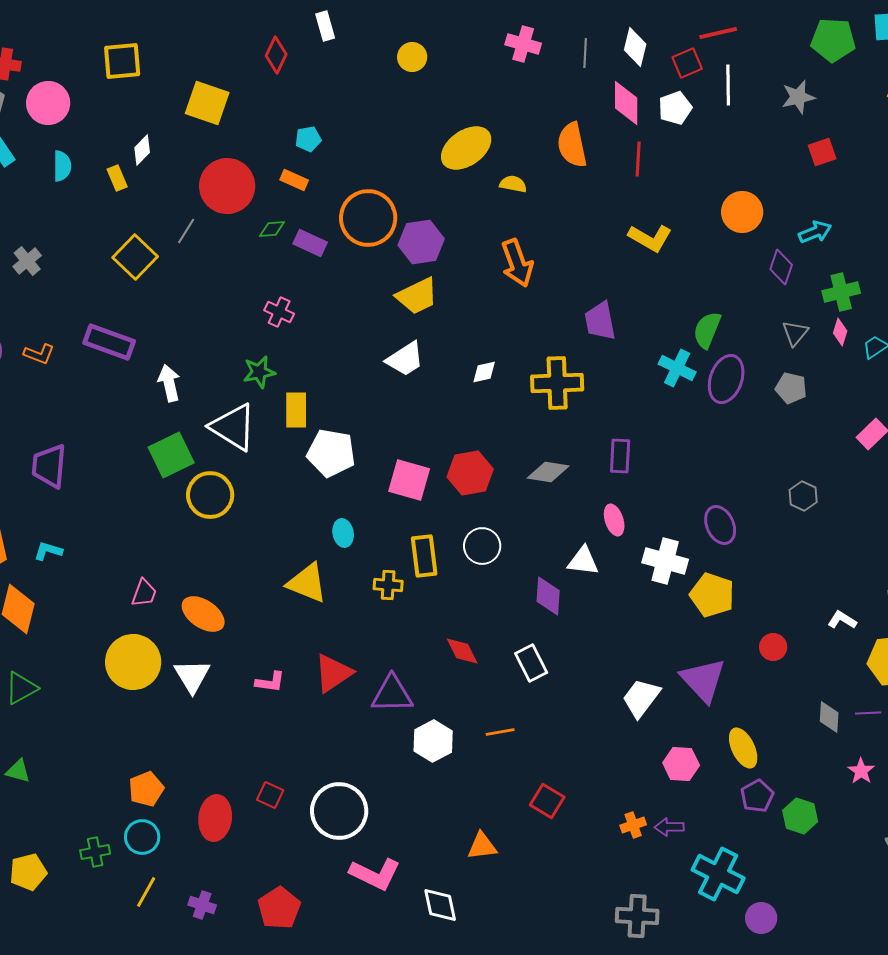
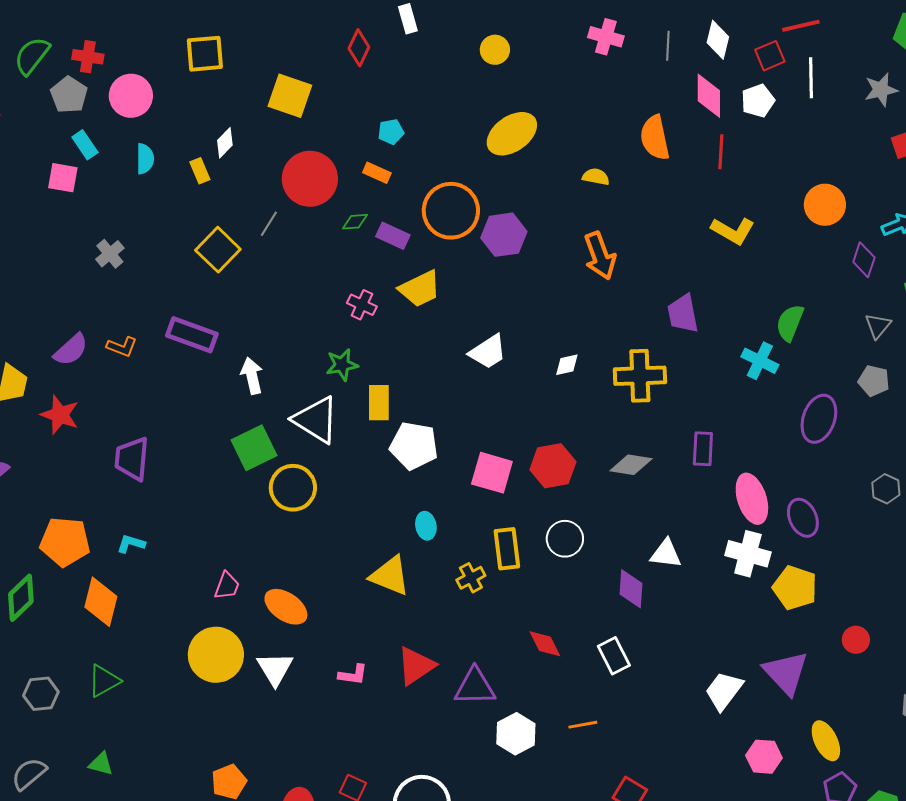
yellow ellipse: (466, 148) -> (512, 134), moved
yellow trapezoid: (417, 296) -> (420, 289), moved
purple ellipse: (726, 379) -> (819, 419), moved
pink ellipse: (614, 520) -> (752, 499), moved, size x1.6
yellow cross: (388, 585) -> (471, 578), turned -32

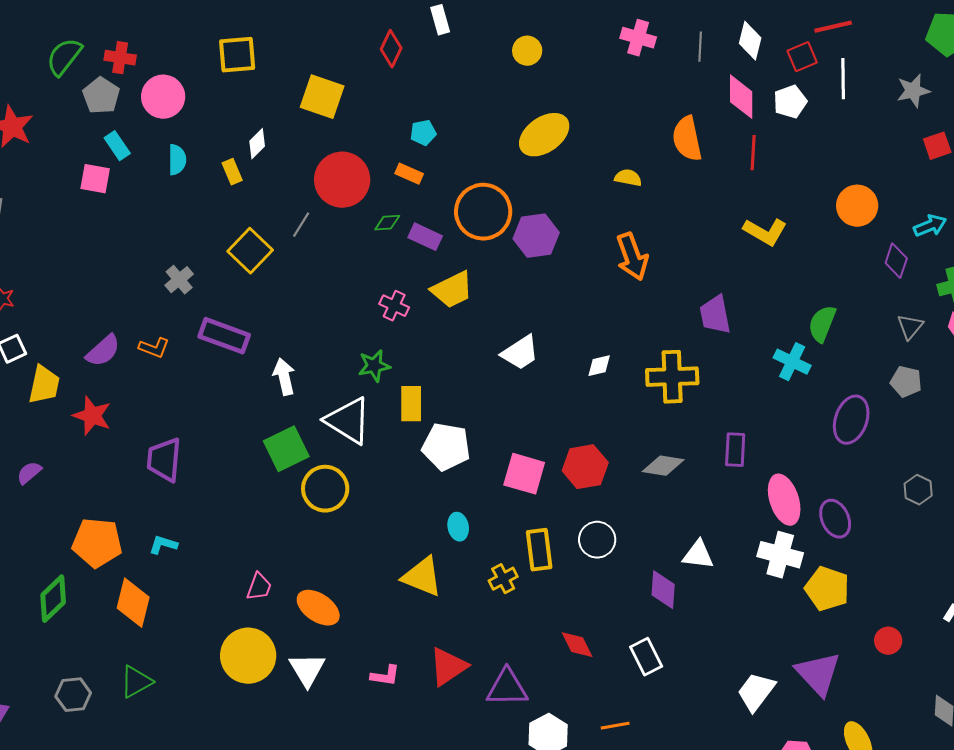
gray cross: (110, 254) -> (179, 280), moved

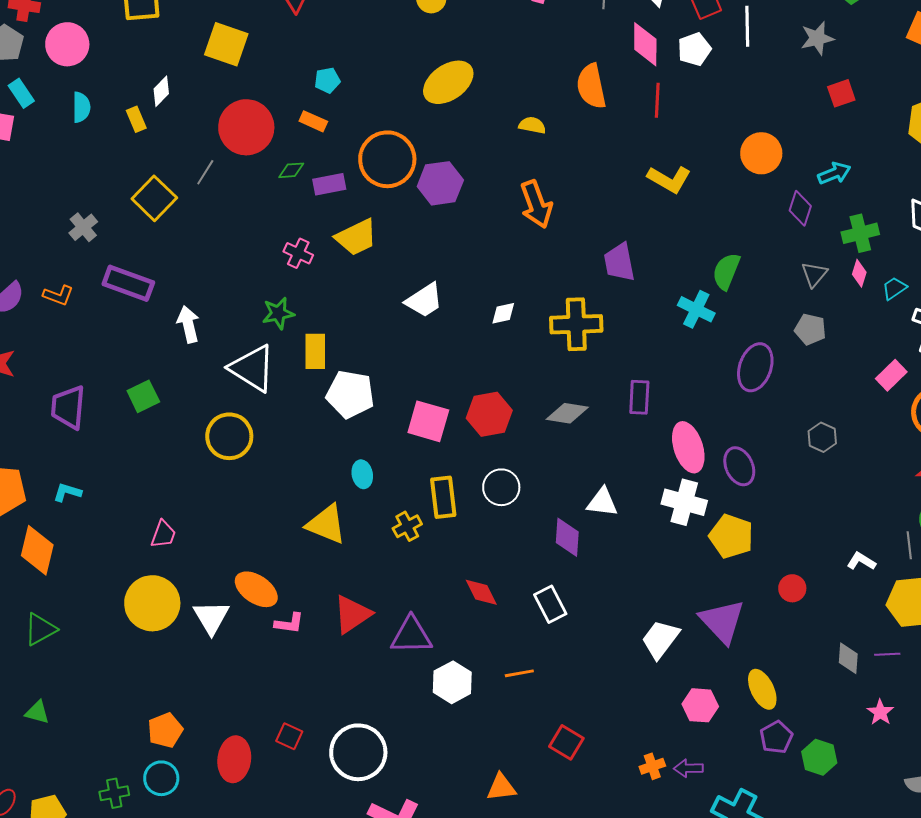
purple rectangle: (425, 237) -> (329, 184), turned -36
green square: (286, 449) -> (143, 396), moved, size x0.7
orange ellipse: (318, 608) -> (256, 589), moved

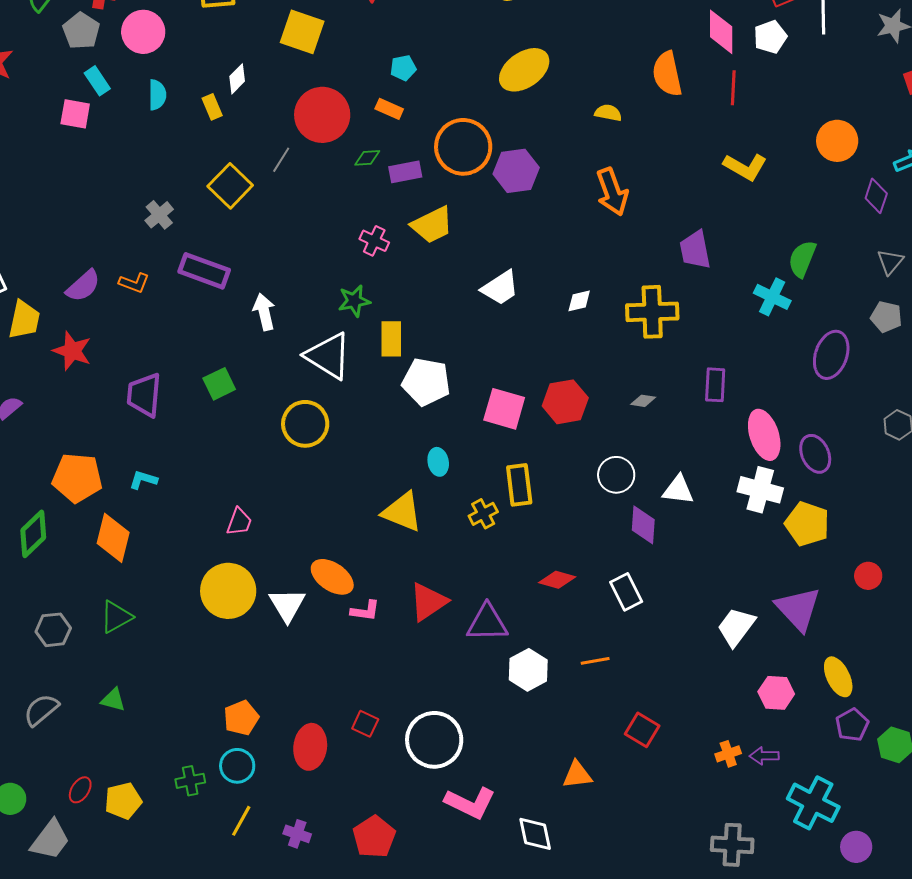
gray diamond: (567, 413) -> (643, 401), size x0.6
white circle: (501, 487) -> (616, 475), moved
red diamond: (481, 592) -> (557, 580), turned -48

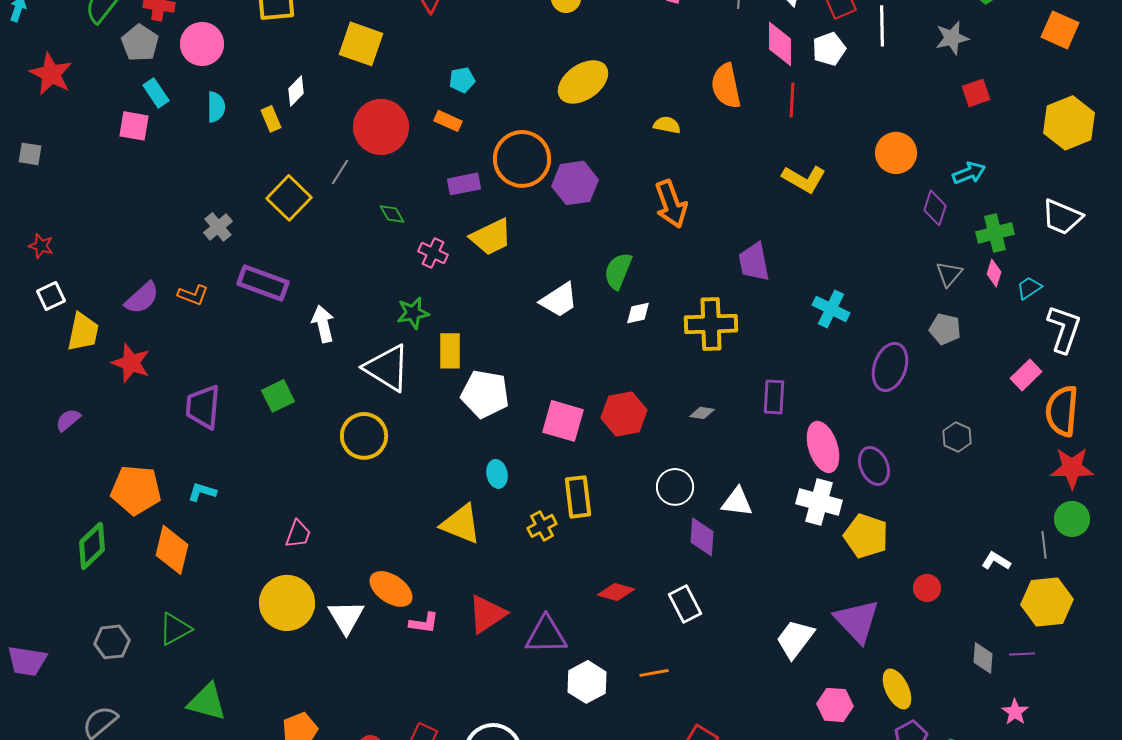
green diamond: (367, 158) -> (392, 214), moved, turned 64
green semicircle: (802, 259) -> (618, 271), moved
green triangle: (113, 700) -> (207, 702), moved, size x1.6

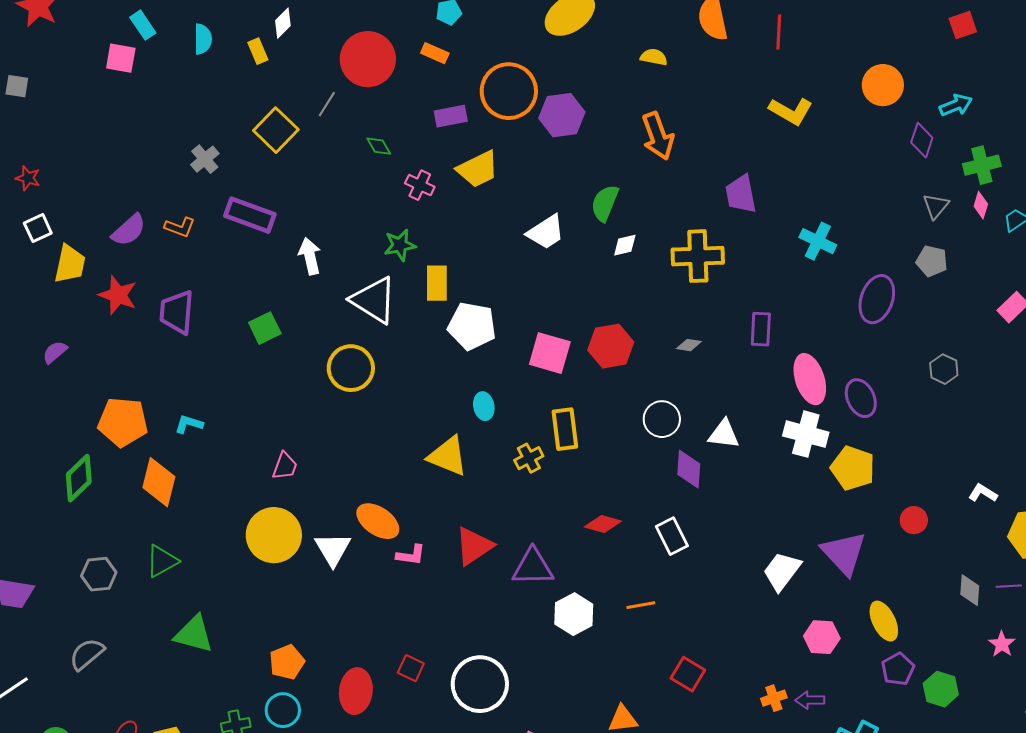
purple trapezoid: (203, 407) -> (177, 312), moved

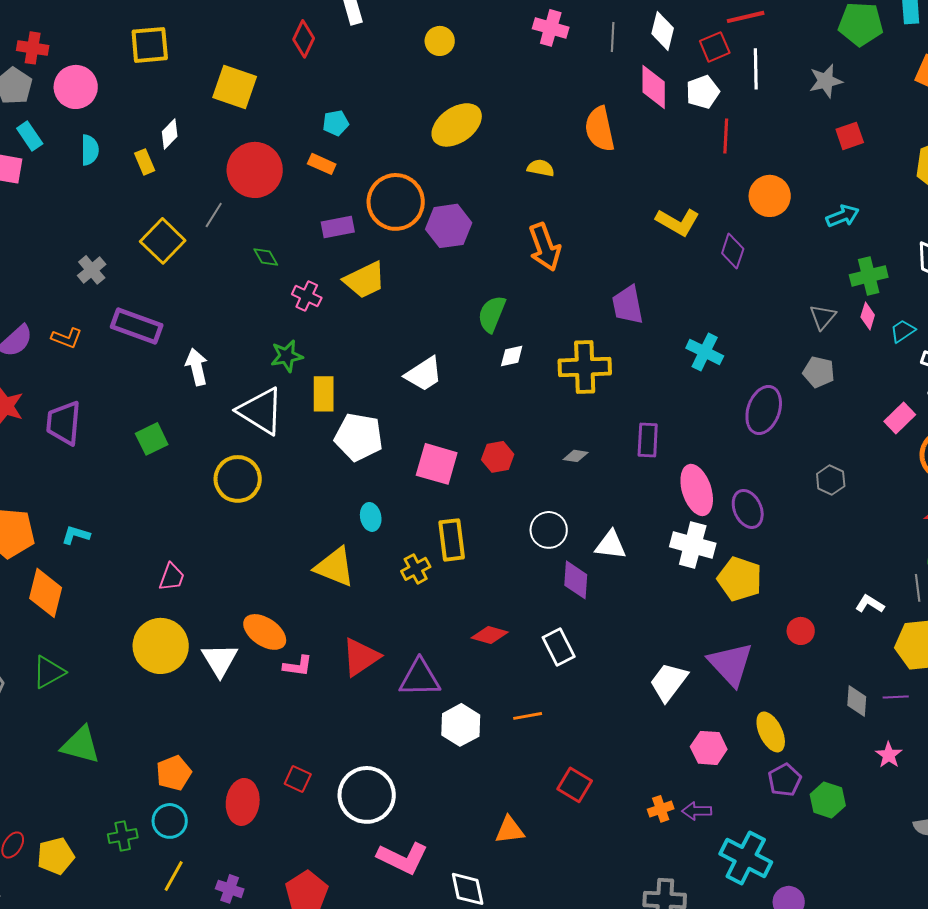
red line: (779, 32) -> (726, 136), moved
purple diamond: (922, 140) -> (733, 251), moved
white trapezoid: (546, 232) -> (424, 374), moved
red hexagon: (611, 346) -> (498, 457), size x0.7

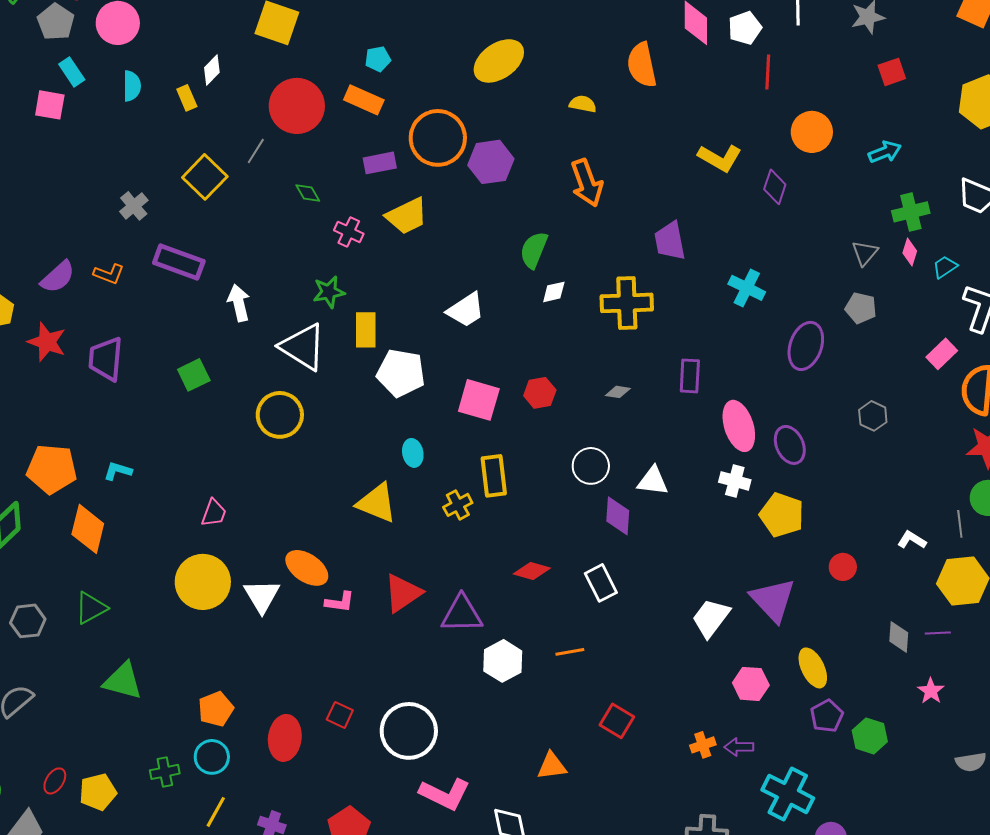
orange rectangle: (322, 164) -> (364, 100), size x1.4
white cross: (693, 545) -> (735, 481), size x0.7

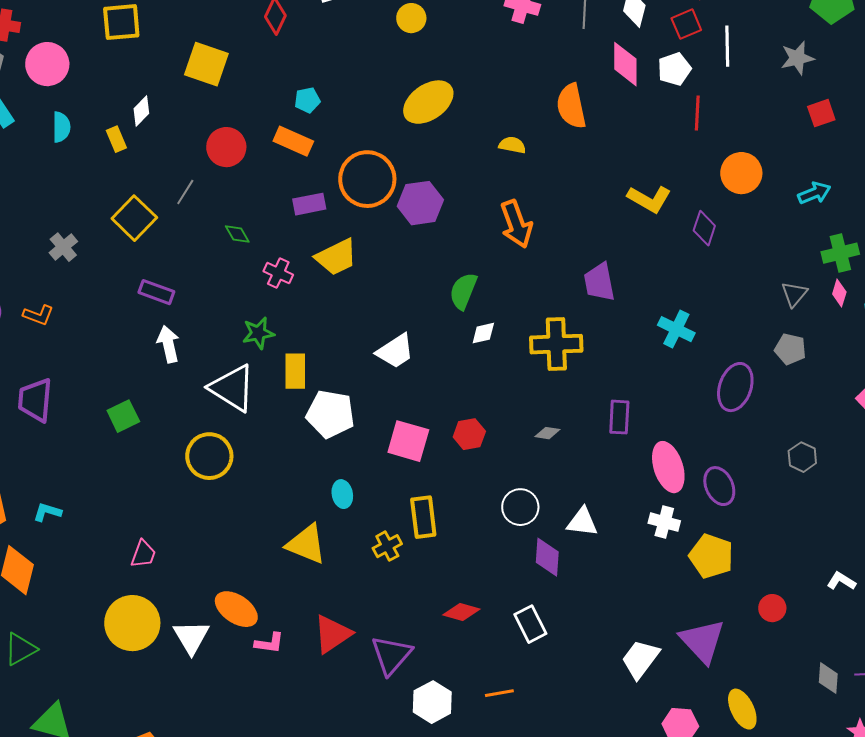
red circle: (297, 106) -> (226, 147), size x0.7
purple rectangle: (179, 262) -> (156, 292), moved, size x0.7
purple triangle: (462, 614) -> (391, 655), turned -48

